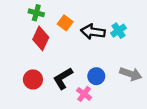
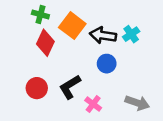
orange square: (65, 23) -> (72, 26), size x1.5
gray arrow: (131, 74) -> (137, 103), moved
blue circle: (96, 76) -> (107, 64), moved

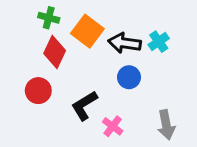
red circle: (37, 88) -> (38, 91), moved
gray arrow: (137, 103) -> (166, 125), turned 60

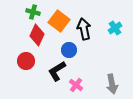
cyan cross: (159, 42) -> (115, 28), moved
black arrow: (125, 43) -> (84, 29), turned 70
blue circle: (129, 77) -> (69, 50), moved

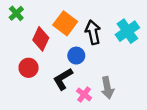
green cross: (33, 12) -> (16, 13), moved, turned 32
cyan cross: (115, 28) -> (127, 31), size x1.5
gray arrow: (112, 84) -> (107, 88), moved

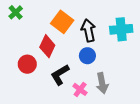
cyan cross: (127, 31) -> (121, 29), turned 30
red diamond: (41, 39) -> (47, 46), moved
blue circle: (76, 56) -> (87, 56), moved

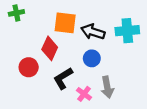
green cross: (16, 12) -> (16, 13), turned 32
orange square: (62, 22) -> (65, 23), turned -30
black arrow: (88, 30) -> (93, 32), turned -60

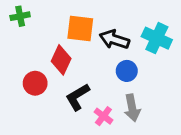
cyan cross: (127, 31) -> (157, 38), turned 30
blue circle: (92, 58) -> (127, 71), moved

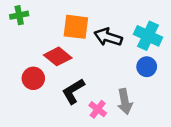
red diamond: (61, 60) -> (58, 56), turned -76
blue circle: (127, 71) -> (147, 67), moved

